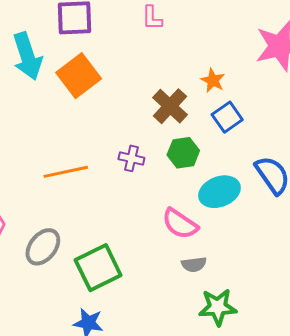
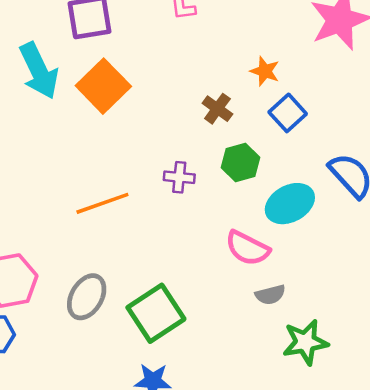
brown cross: (170, 106) -> (217, 109), size x0.7

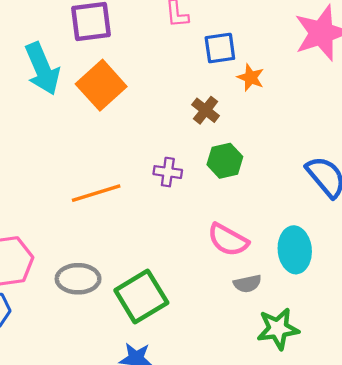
blue square: (288, 113) -> (220, 48), moved, turned 32
cyan ellipse: (290, 204) -> (295, 250), moved, turned -69
gray ellipse: (87, 297) -> (78, 279), turned 57

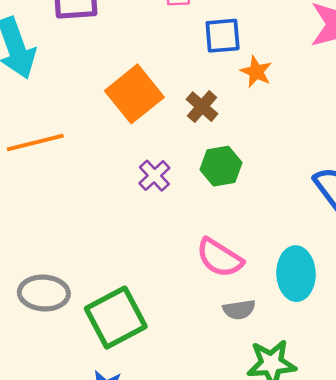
orange square: (101, 85) -> (134, 94), moved
purple cross: (168, 172) -> (154, 176), turned 36
orange line: (96, 193) -> (35, 142), moved

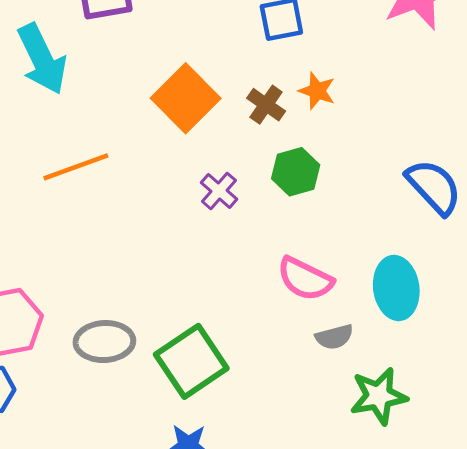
orange star: (256, 72) -> (317, 91), moved

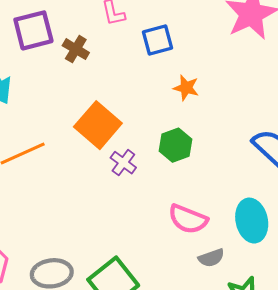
orange square: (186, 98) -> (98, 125), moved
brown cross: (266, 105) -> (76, 49), moved

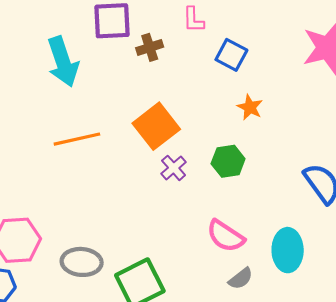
blue square: (158, 40) -> (231, 55), turned 32
brown cross: (76, 49) -> (150, 47), turned 30
gray semicircle: (211, 258) -> (241, 279), turned -30

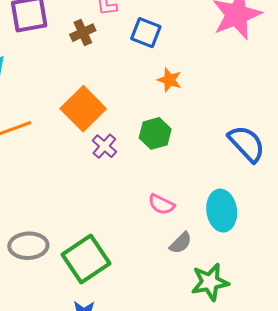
brown cross: (150, 47) -> (83, 33), moved
pink semicircle: (225, 236) -> (161, 204), size x0.7

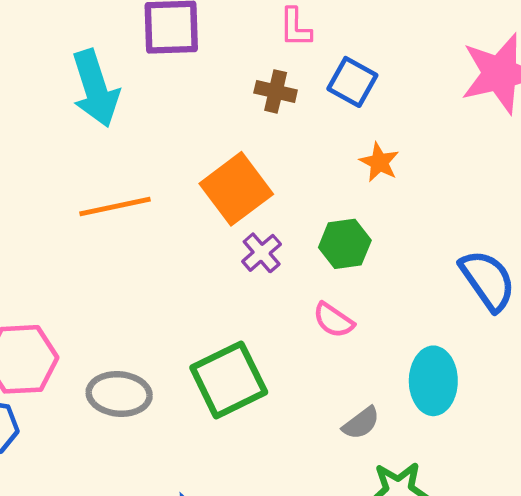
brown cross: (83, 33) -> (276, 91), moved, turned 30
pink semicircle: (161, 204) -> (333, 320), moved
green square: (86, 259) -> (229, 380), moved

